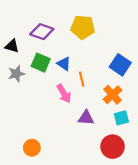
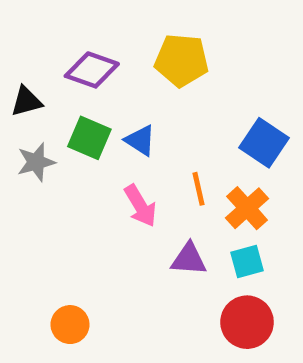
black triangle: (12, 46) -> (26, 101), turned -32
orange line: (82, 79) -> (199, 189), moved
cyan square: (121, 118) -> (247, 262), moved

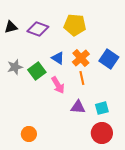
black triangle: (26, 101) -> (11, 27), moved
green square: (89, 138) -> (37, 71), moved, turned 30
orange cross: (247, 208) -> (81, 58), moved

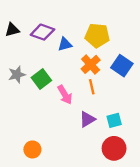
yellow pentagon: (75, 25) -> (97, 35), moved
blue triangle: (58, 58) -> (65, 44), moved, turned -48
purple triangle: (78, 107) -> (87, 119), turned -35

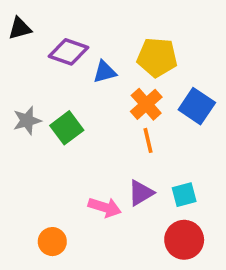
black triangle: (12, 30) -> (20, 28), moved
pink arrow: (65, 95) -> (105, 207), moved, turned -42

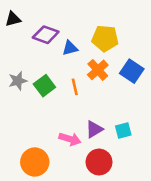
orange line: (148, 140) -> (75, 87), moved
red circle: (184, 240) -> (99, 162), moved
orange circle: (52, 242) -> (35, 162), size x1.5

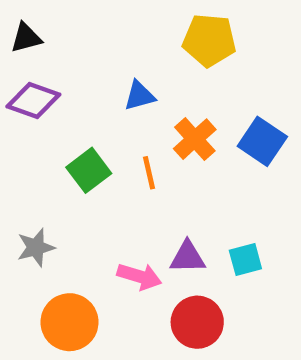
purple diamond: (46, 35) -> (33, 100), moved
yellow pentagon: (105, 38) -> (209, 40), moved
gray star: (18, 81) -> (36, 247), moved
purple triangle: (94, 129) -> (188, 257), turned 30

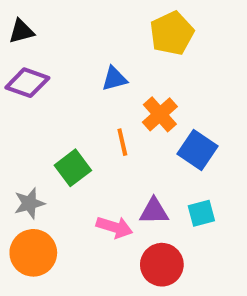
yellow pentagon: (209, 40) -> (172, 33), turned -30
blue square: (262, 141) -> (197, 150), moved
green square: (89, 170) -> (73, 168), moved
orange circle: (70, 322) -> (33, 253), moved

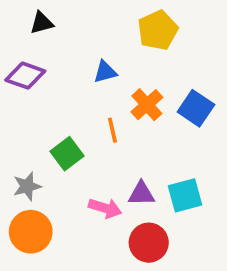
black triangle: (21, 31) -> (42, 23), moved
blue square: (197, 150) -> (196, 108), moved
cyan square: (201, 213) -> (185, 195), size x1.4

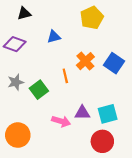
blue triangle: (105, 72) -> (54, 37), moved
gray star: (27, 186) -> (16, 82), moved
red circle: (149, 243) -> (102, 141), moved

